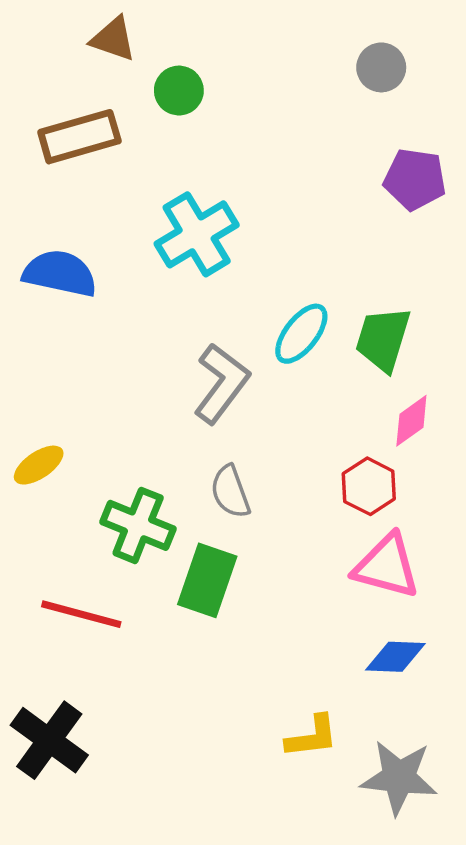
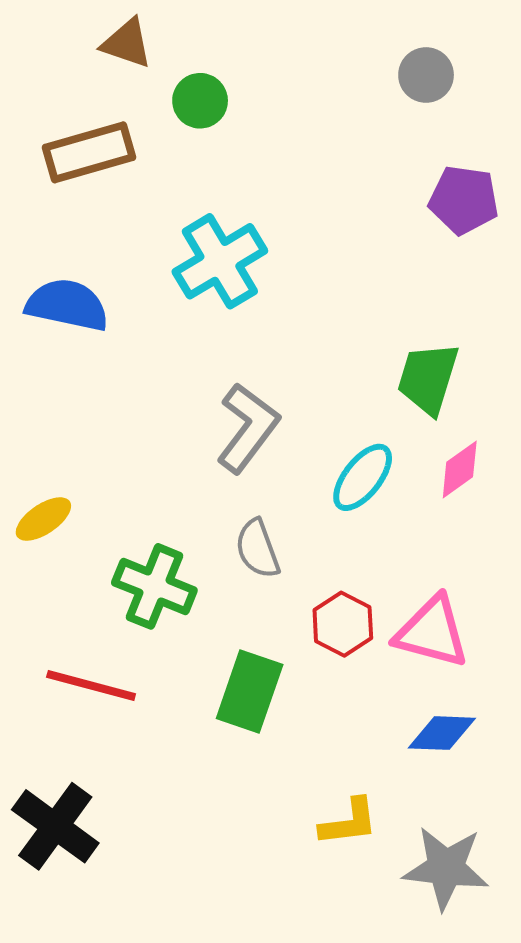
cyan ellipse: (301, 334) -> (363, 477), moved
red hexagon: (369, 486) -> (343, 624), moved
green rectangle: (207, 580) -> (250, 691), moved

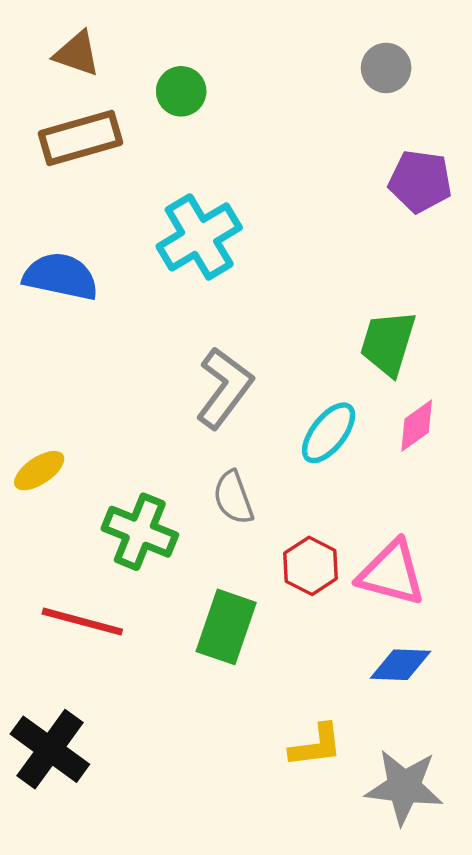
brown triangle: (127, 43) -> (77, 54), moved

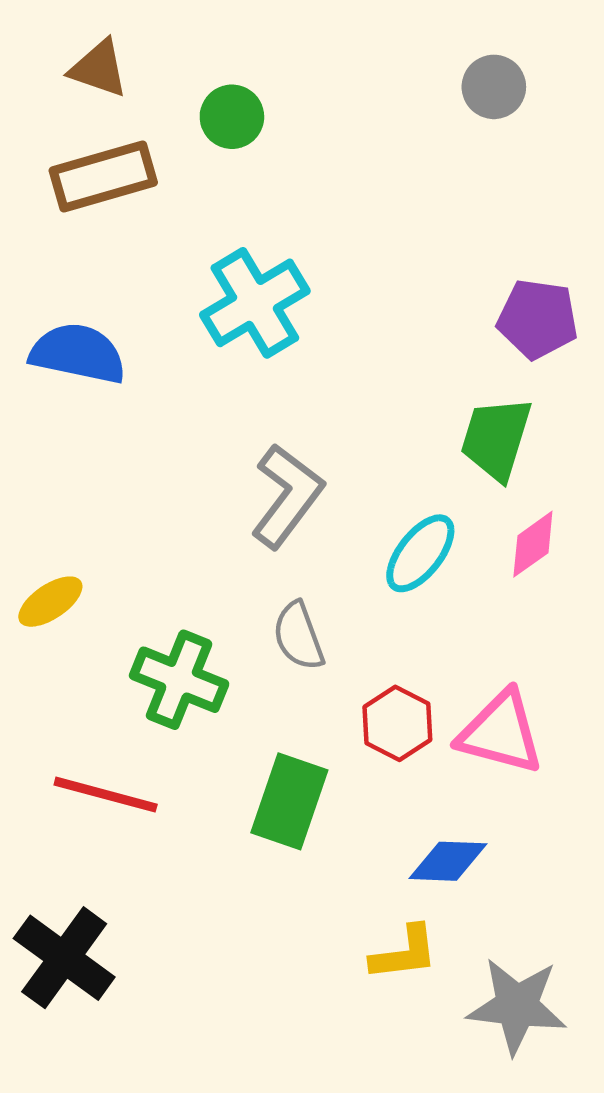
purple pentagon: (420, 181) -> (538, 319), moved
blue diamond: (400, 665) -> (448, 861), moved

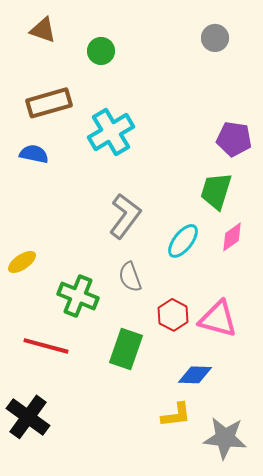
brown rectangle: (103, 177) -> (49, 103), moved
blue semicircle: (78, 353) -> (34, 154), size x0.7

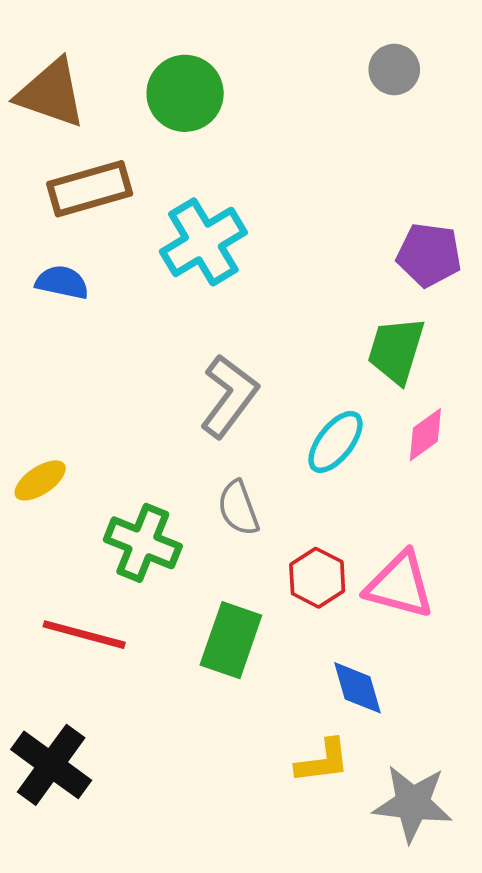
brown triangle: (43, 30) -> (51, 93), moved, size x1.5
green circle: (101, 51) -> (185, 93), size x1.5
blue diamond: (195, 375) -> (358, 688), turned 72

